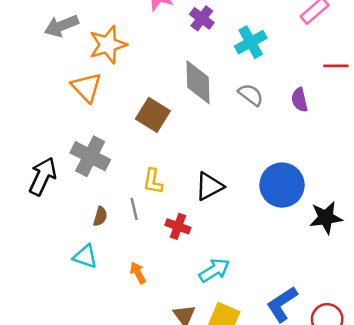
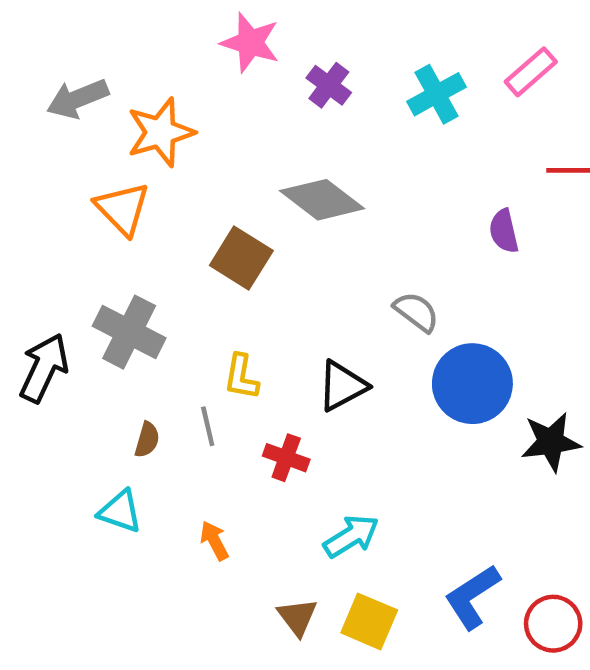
cyan cross: (251, 42) -> (436, 94), moved
gray diamond: (198, 82) -> (322, 200), turned -51
gray semicircle: (251, 95) -> (416, 312), moved

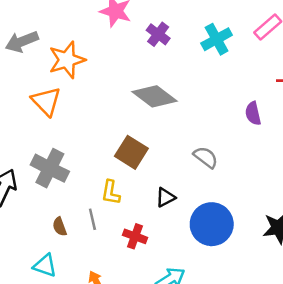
brown square: (241, 258) -> (131, 152), moved
blue circle: (472, 384) -> (212, 224), moved
black triangle: (342, 386) -> (165, 197), size x0.7
brown semicircle: (147, 440) -> (60, 227), turned 144

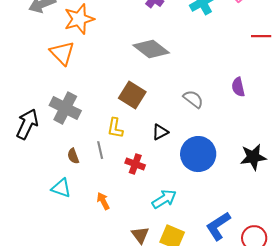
purple semicircle: (253, 113) -> (238, 87), moved

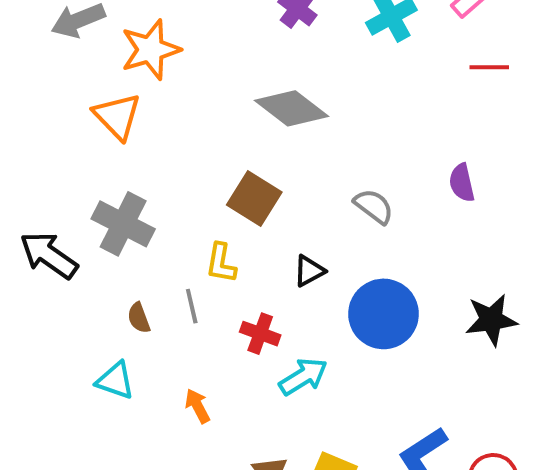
red line: (261, 36) -> (489, 67), moved
black arrow: (27, 124) -> (49, 255), turned -80
cyan arrow: (164, 199) -> (303, 377), moved

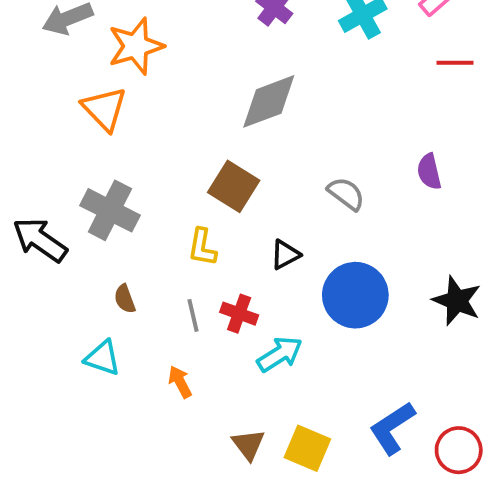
gray diamond: (291, 108) -> (269, 101), turned -58
gray line: (192, 306) -> (193, 315), moved
black star: (491, 320) -> (457, 301), turned 30

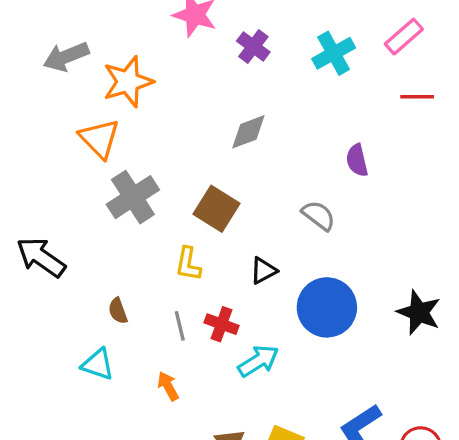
gray diamond: (269, 101) -> (248, 132), size x0.7
purple semicircle: (429, 172) -> (357, 160), moved
gray cross: (110, 210) -> (133, 197), moved, turned 30

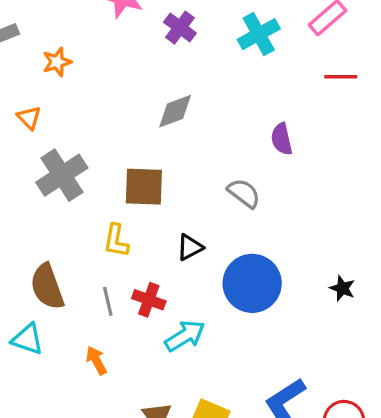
orange star: (128, 82) -> (57, 62), size x0.6
orange triangle: (99, 139) -> (29, 118), size x0.6
brown square: (217, 209) -> (144, 187), turned -30
brown semicircle: (118, 311) -> (47, 287), size x1.8
black star: (419, 312) -> (342, 288), size x0.6

